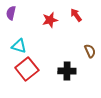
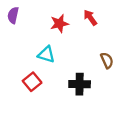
cyan triangle: (19, 46) -> (46, 54), moved
red square: (27, 69) -> (32, 82), size x0.7

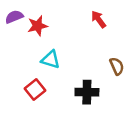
purple semicircle: (13, 15) -> (14, 17), turned 56
red star: (59, 24) -> (38, 26), moved

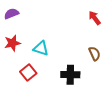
red arrow: (99, 19) -> (95, 18), moved
red star: (38, 26) -> (12, 43), moved

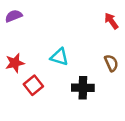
red star: (12, 43) -> (15, 63), moved
cyan triangle: (41, 48) -> (59, 57), moved

